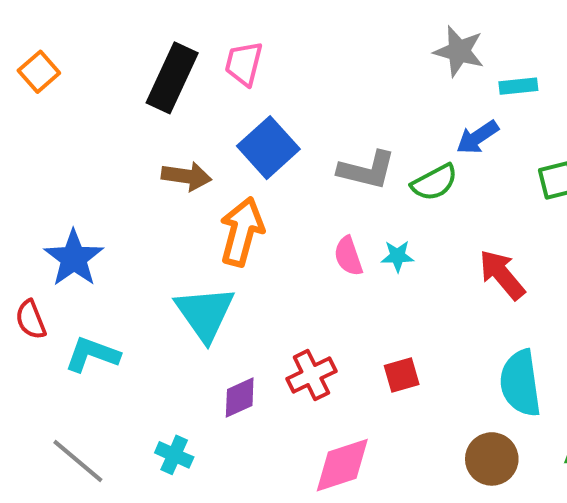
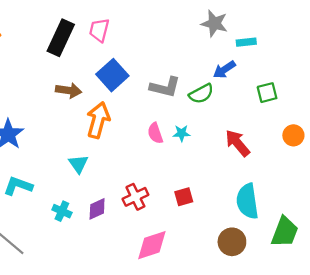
cyan triangle: (205, 314) -> (78, 164), size x0.6
cyan cross: (174, 455) -> (62, 211), moved

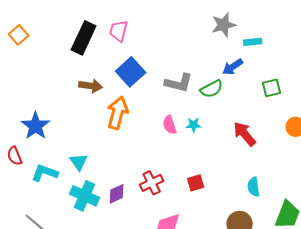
gray star: (214, 23) -> (224, 25), turned -30
cyan triangle: (78, 164) -> (79, 162), moved
cyan semicircle: (247, 201) -> (254, 187), size x0.6
cyan cross: (62, 211) -> (85, 196), size x1.6

